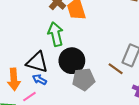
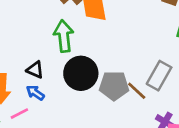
black triangle: (37, 62) -> (35, 70), size x0.6
gray pentagon: (84, 79) -> (114, 86), moved

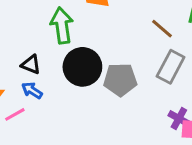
brown line: (137, 91) -> (162, 29), moved

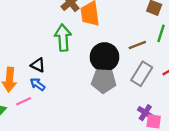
brown line: (162, 29) -> (137, 45), turned -66
black circle: (82, 67) -> (105, 57), moved

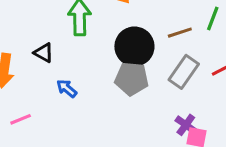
blue arrow: (37, 84) -> (67, 88), moved
pink line: (24, 101) -> (21, 119), moved

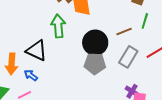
black triangle: (44, 53) -> (37, 51), size x1.6
blue arrow: (67, 88) -> (31, 75), moved

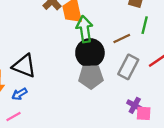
green arrow: (58, 26) -> (85, 29), moved
blue arrow: (31, 75) -> (19, 94), turned -64

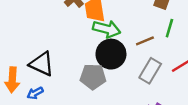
green arrow: (85, 29) -> (107, 29), turned 110
gray pentagon: (91, 77) -> (93, 77), moved

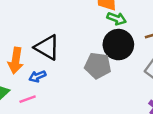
green arrow: (107, 29) -> (117, 19), size x0.7

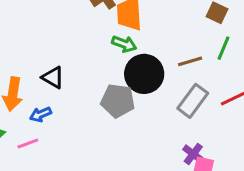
green arrow: (117, 19) -> (124, 44), moved
black triangle: (47, 47) -> (53, 77), size x0.7

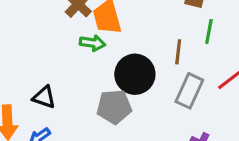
green arrow: (124, 44) -> (92, 43), moved
brown line: (190, 61) -> (178, 52), turned -55

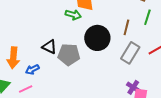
black triangle: (44, 97) -> (49, 47), moved
gray pentagon: (114, 107) -> (69, 55), moved

